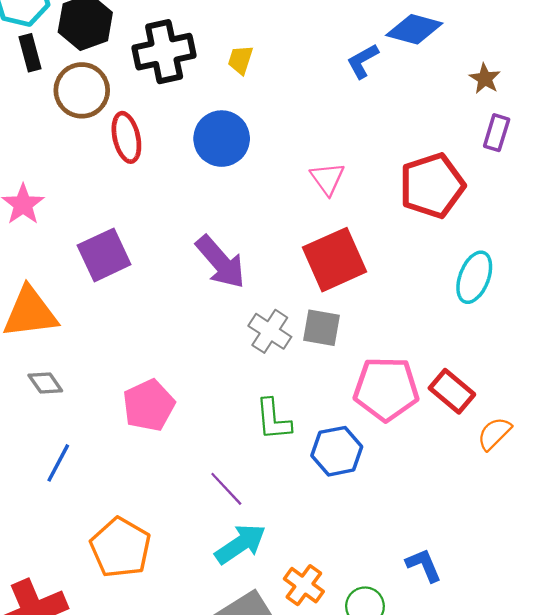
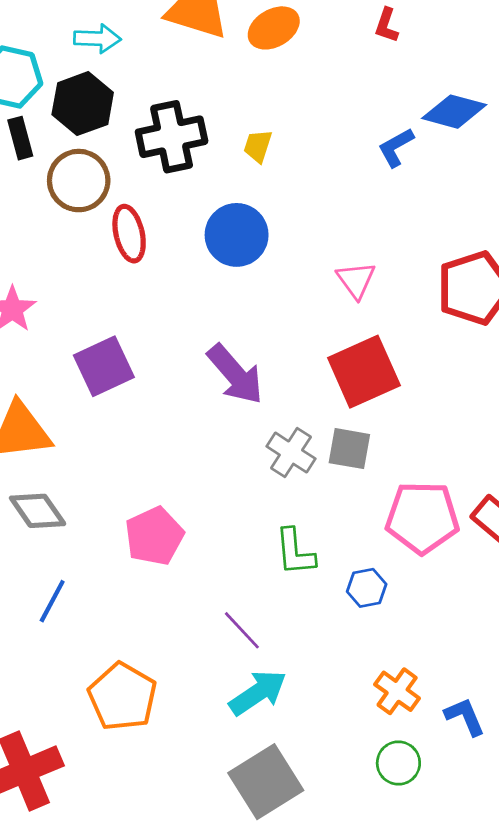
gray diamond: (45, 383) -> (38, 511), size x1.4
blue hexagon: (337, 451) -> (367, 588), size x0.7
orange cross: (304, 585) -> (397, 691), moved

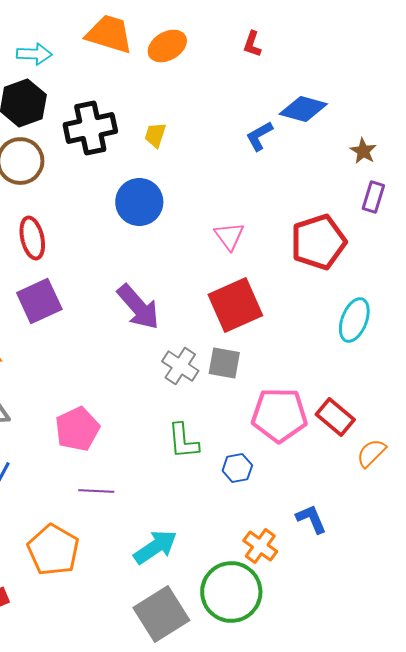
red ellipse: (129, 234) -> (32, 238), moved
purple line: (242, 630) -> (96, 491), moved, turned -44
blue L-shape: (465, 717) -> (311, 519), moved
green circle: (398, 763) -> (231, 592), moved, size x1.8

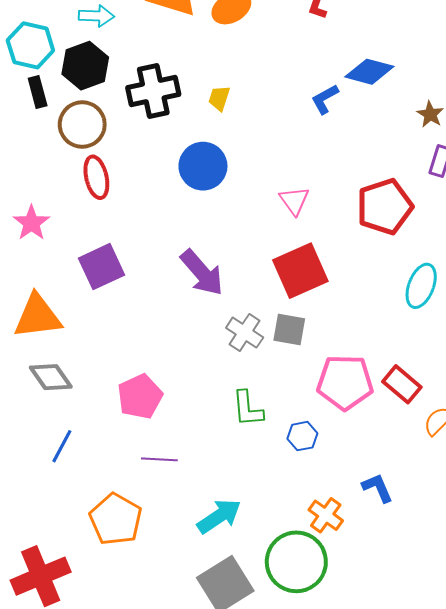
red ellipse: (32, 238) -> (96, 177), moved

